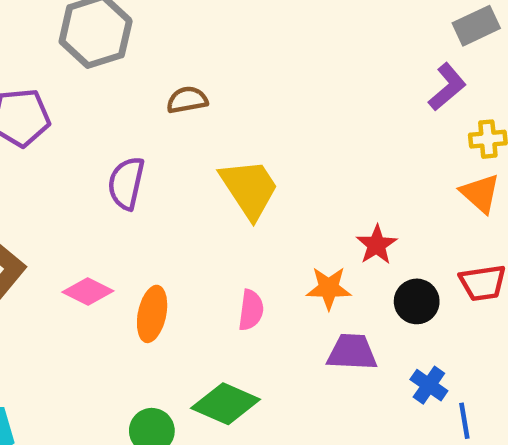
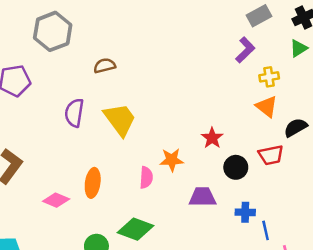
yellow trapezoid: (249, 189) -> (120, 119), moved
orange star: (329, 288) -> (172, 160), moved
pink diamond: (88, 292) -> (56, 200), moved
blue cross: (429, 385) -> (245, 212), turned -30

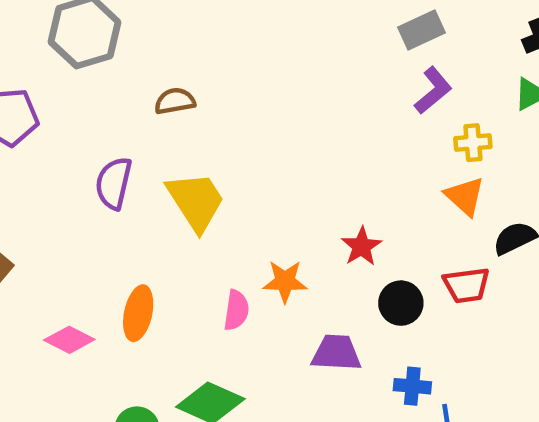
gray rectangle: (259, 16) -> (421, 30), moved

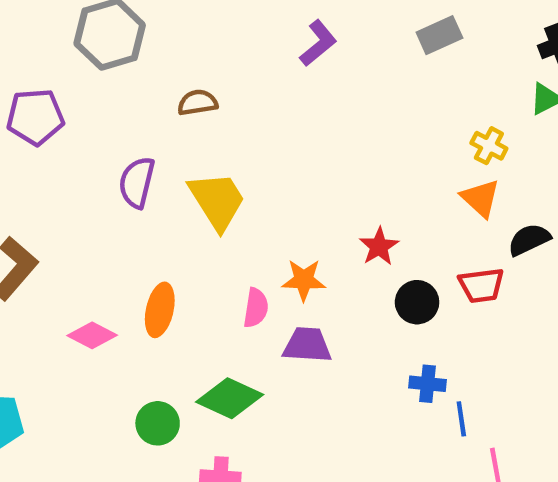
purple L-shape: (433, 90) -> (318, 43), moved
yellow cross: (473, 143) -> (489, 146), turned 32
purple trapezoid: (336, 353) -> (307, 345), moved

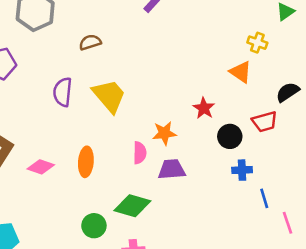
orange triangle: (481, 198) -> (241, 72), moved
pink diamond: (92, 335) -> (41, 167), moved
blue cross: (428, 384) -> (242, 170), moved

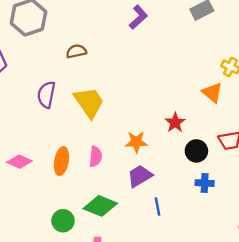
pink semicircle: (140, 153) -> (96, 157), moved
purple trapezoid: (172, 169) -> (140, 176), turned -32
blue line: (264, 198) -> (157, 207), moved

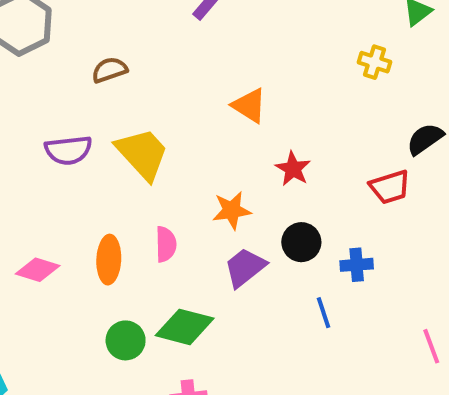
orange triangle: (212, 93) -> (249, 106), moved
purple semicircle: (46, 95) -> (68, 150), turned -100
black circle: (196, 151) -> (301, 242), moved
blue line: (157, 207) -> (324, 313), moved
green circle: (63, 221) -> (126, 340), moved

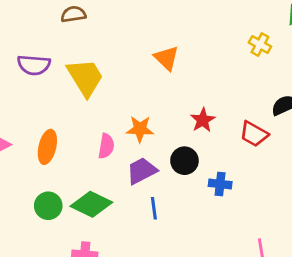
red star: (293, 169) -> (203, 120), moved
red trapezoid: (390, 187) -> (254, 134), turned 36
pink semicircle: (166, 244) -> (106, 146), moved
blue line: (324, 313) -> (154, 208), moved

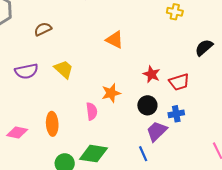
yellow trapezoid: (85, 77) -> (64, 69), size x0.7
red trapezoid: (254, 134) -> (179, 82), moved, turned -30
purple trapezoid: (142, 171) -> (157, 131), moved
blue line: (154, 208) -> (143, 154), moved

